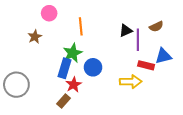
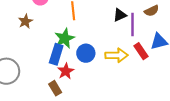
red rectangle: (146, 65) -> (141, 51), turned 42
yellow arrow: (131, 82) -> (117, 55), moved
brown rectangle: (63, 101) -> (55, 88), turned -72

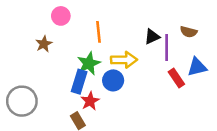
brown semicircle: (152, 11) -> (189, 32), turned 40
yellow arrow: (117, 55) -> (124, 60), moved

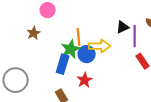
orange line: (99, 32) -> (79, 37), moved
blue circle: (113, 80) -> (87, 54), moved
red star: (90, 101) -> (85, 80), moved

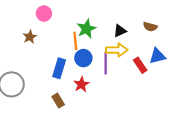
purple line: (135, 36) -> (106, 63), moved
yellow arrow: (100, 46) -> (117, 50), moved
green star: (71, 49) -> (86, 29), moved

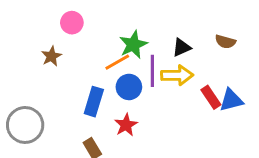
orange line: (75, 41) -> (117, 62), turned 66
blue triangle: (157, 56) -> (231, 100), moved
purple line: (106, 63) -> (152, 71), moved

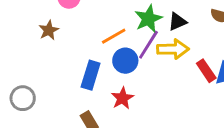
green star: (133, 45) -> (148, 19), moved
purple line: (152, 71) -> (148, 45), turned 32
gray circle: (25, 125) -> (23, 98), size x0.7

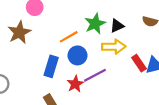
brown star: (49, 30) -> (19, 32), size x1.5
purple line: (148, 45) -> (95, 75), moved, turned 30

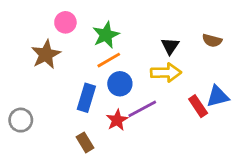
green star: (95, 24) -> (106, 35), moved
black triangle: (117, 26) -> (170, 46), turned -32
red rectangle: (139, 63) -> (198, 106), moved

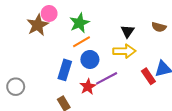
brown star: (46, 54) -> (38, 25), moved

